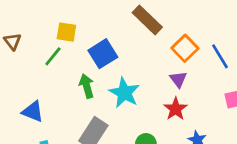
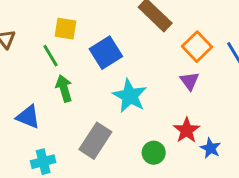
green line: (53, 56) -> (51, 56), turned -70
green arrow: (87, 86) -> (64, 88), moved
red star: (176, 109) -> (187, 130), moved

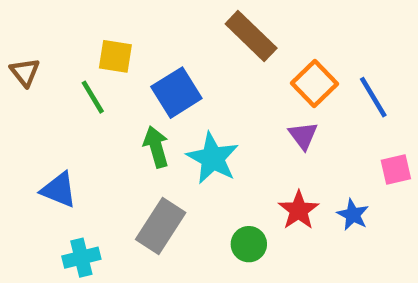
green arrow: (64, 88) -> (156, 147), moved
blue star: (210, 148) -> (353, 215), moved

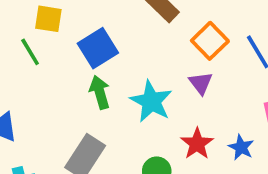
green arrow: (156, 147) -> (100, 92), moved
cyan star: (213, 158) -> (151, 101), moved

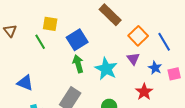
red star: (197, 144) -> (144, 92), moved
blue star: (241, 147) -> (155, 68), moved

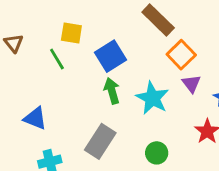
orange square: (138, 36) -> (181, 55), moved

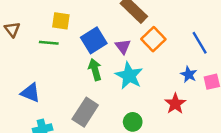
green line: (57, 59) -> (49, 43), turned -54
purple triangle: (191, 84) -> (123, 46), moved

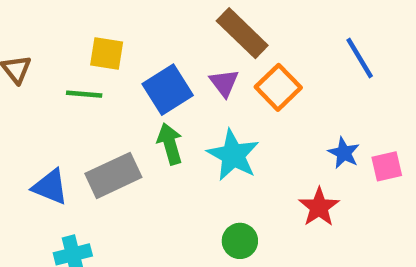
blue line: (200, 43) -> (360, 58), moved
purple triangle: (123, 46) -> (224, 83), moved
gray rectangle: (85, 112) -> (113, 175), moved, turned 32

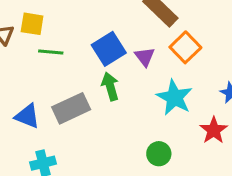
yellow square: (107, 53) -> (32, 24), moved
purple triangle: (224, 83) -> (145, 57), moved
cyan star: (233, 155) -> (174, 97), moved

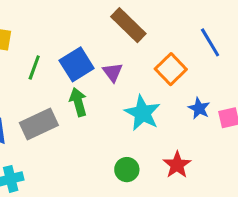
orange square: (185, 47) -> (171, 69), moved
green line: (51, 52) -> (34, 68), moved, turned -75
red star: (214, 130) -> (177, 165), moved

